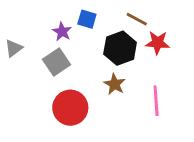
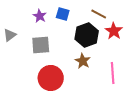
purple star: (62, 32) -> (40, 16), moved
red star: (157, 43) -> (114, 31), turned 30
gray square: (56, 62) -> (41, 45), turned 30

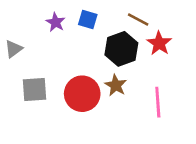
gray square: (41, 45) -> (35, 90), moved
red circle: (51, 78) -> (82, 94), moved

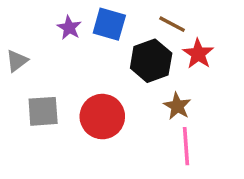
blue square: (88, 19) -> (109, 24), size x1.4
brown star: (116, 85) -> (177, 106), moved
pink line: (158, 102) -> (186, 146), moved

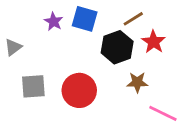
brown line: (172, 24) -> (133, 19), turned -60
brown star: (177, 106) -> (137, 82), turned -30
pink line: (186, 146) -> (163, 113), moved, turned -60

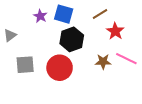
black hexagon: (117, 47) -> (72, 39), moved
pink line: (163, 113) -> (126, 59), moved

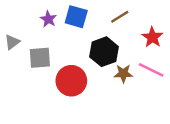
red star: (115, 31) -> (152, 37), moved
black hexagon: (72, 39) -> (104, 52), moved
gray square: (25, 65) -> (40, 58), moved

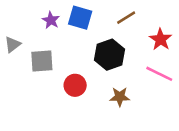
brown star: (123, 73) -> (120, 97), moved
red circle: (71, 81) -> (75, 85), size x0.7

